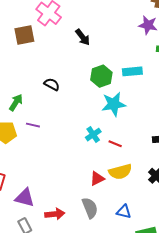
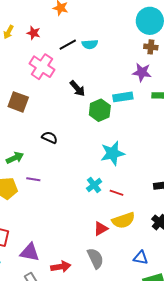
brown square: (24, 35) -> (18, 102), moved, turned 35
cyan rectangle: (132, 71) -> (123, 97), moved
green hexagon: (101, 76) -> (100, 110), moved
green arrow: (16, 103) -> (15, 158), turned 36
blue triangle: (124, 212) -> (141, 258), moved

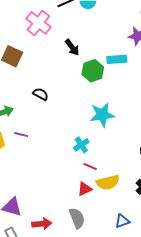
red line: (117, 193) -> (90, 166), moved
blue triangle: (141, 258) -> (122, 221), turned -35

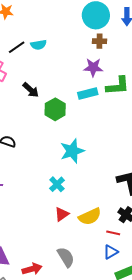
cyan rectangle: (117, 59) -> (88, 94), moved
red line: (90, 166) -> (113, 233), moved
red triangle: (85, 189) -> (62, 214), moved

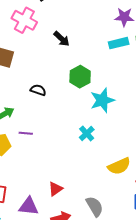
green hexagon: (55, 109) -> (80, 77), moved
red triangle: (62, 214) -> (55, 189), moved

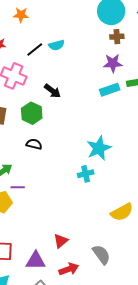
green hexagon: (80, 77) -> (32, 113), moved
purple line: (26, 133) -> (18, 187), moved
cyan cross: (87, 133) -> (86, 174), moved, turned 35

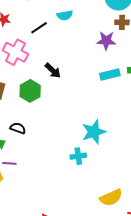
cyan semicircle: (56, 45) -> (65, 15), moved
purple star: (113, 63) -> (106, 41), moved
black semicircle: (34, 144) -> (18, 128), moved

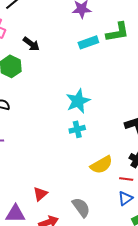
cyan cross: (78, 156) -> (77, 129), moved

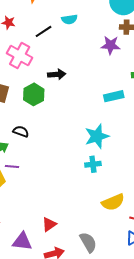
cyan rectangle: (88, 42) -> (114, 96), moved
black arrow: (31, 44) -> (57, 74), turned -48

